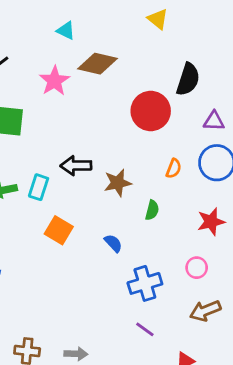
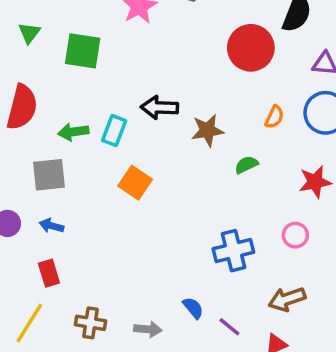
green semicircle: (152, 210) -> (246, 165), turned -132
blue semicircle: (113, 243) -> (193, 308), moved
brown arrow: (205, 311) -> (287, 299), moved
purple line: (145, 329) -> (229, 327), moved

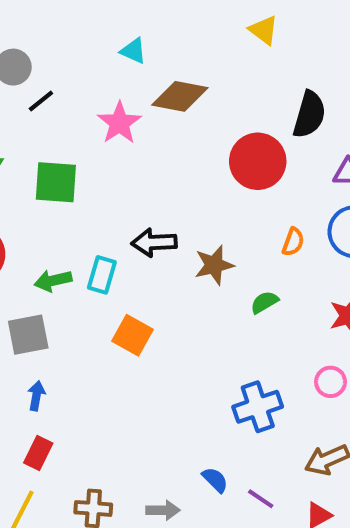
blue arrow: (51, 226) -> (36, 396), turned 90
red rectangle: (49, 273) -> (38, 453), turned 48

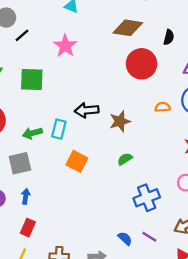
brown diamond: (180, 96) -> (128, 28), moved
black semicircle: (309, 115) -> (169, 37), size x0.6
orange semicircle: (293, 242) -> (163, 107), turned -112
green semicircle: (264, 302) -> (125, 159), moved
purple line: (261, 499) -> (149, 237), moved

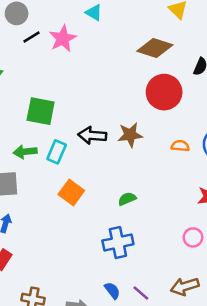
pink star: (65, 46) -> (63, 38), moved
green square: (32, 79) -> (41, 111), moved
brown star: (120, 121) -> (130, 135), moved
blue cross: (147, 198) -> (118, 242), moved

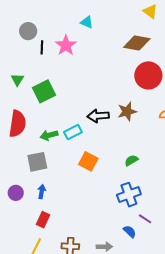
black line: (31, 37) -> (42, 47), turned -48
green square: (41, 111) -> (44, 91), moved, turned -30
cyan rectangle: (57, 152) -> (73, 132), turned 48
purple line: (141, 293) -> (145, 219), moved

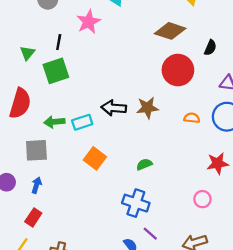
black line: (42, 47) -> (59, 42), moved
blue cross: (129, 195) -> (136, 203), turned 30

